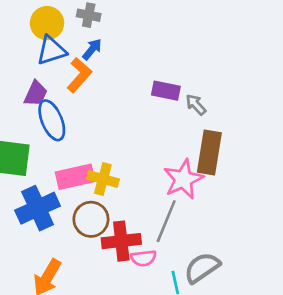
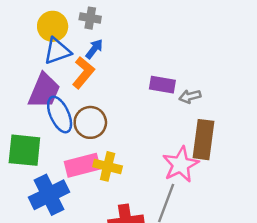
purple trapezoid: (36, 94) -> (44, 91), size x1.5
gray arrow: (196, 105) -> (190, 96), turned -60
brown circle: (91, 219) -> (90, 122), moved

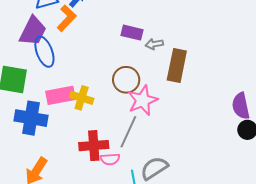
brown circle: (90, 122) -> (126, 80), moved
brown rectangle: (204, 140) -> (177, 66), moved
blue cross: (49, 195) -> (31, 118), turned 32

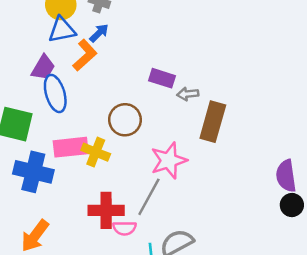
purple trapezoid: (33, 31) -> (43, 68), size x0.7
brown circle: (126, 80) -> (125, 120), moved

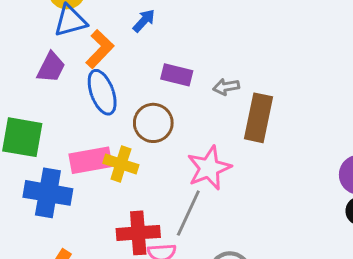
blue arrow: (99, 33) -> (144, 21), moved
purple rectangle: (162, 78) -> (177, 75), moved
blue ellipse: (55, 93) -> (102, 92), moved

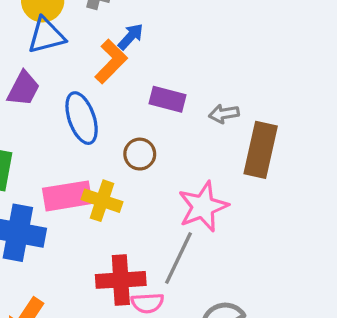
orange L-shape: (100, 49) -> (111, 62), moved
brown circle: (153, 123) -> (140, 154), size x0.7

